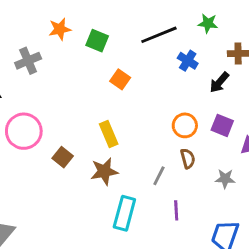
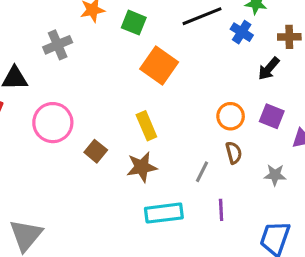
blue cross: (188, 61) -> (242, 32), moved
orange square: (120, 79) -> (159, 65), size x1.6
cyan rectangle: (124, 213) -> (164, 213), turned 68

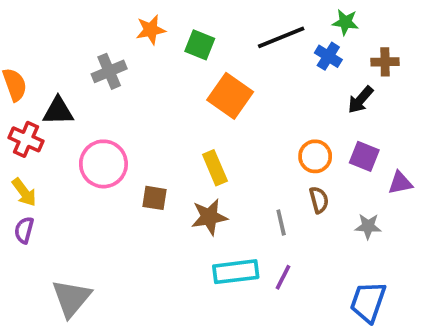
brown square: (96, 151) -> (154, 198), turned -30
gray line: (202, 172) -> (281, 223), turned -40
purple line: (221, 210) -> (283, 277), moved, turned 30

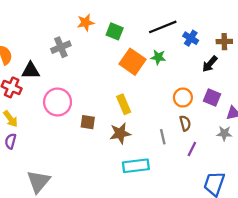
green star: (345, 22) -> (158, 57), moved
gray star: (368, 226) -> (224, 133), moved
purple line: (283, 277) -> (192, 149), moved

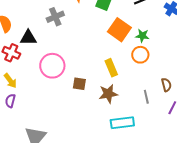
green star: (158, 57) -> (142, 36), moved
orange circle: (183, 98) -> (140, 55), moved

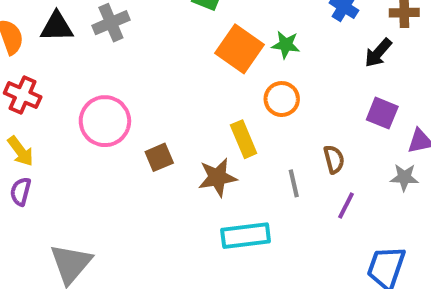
green star: (142, 36) -> (286, 45), moved
black triangle: (28, 38) -> (57, 27), moved
yellow rectangle: (111, 68) -> (244, 139), moved
brown square: (79, 84) -> (159, 157), turned -32

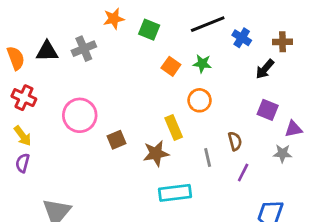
orange square: (240, 49) -> (171, 66), size x0.6

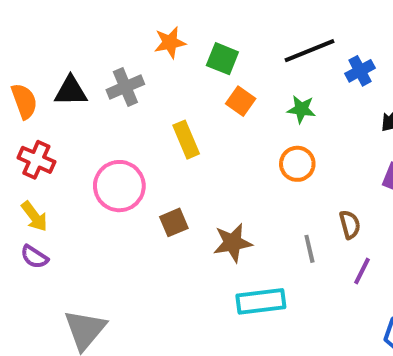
blue cross: (242, 38) -> (360, 71), turned 30
orange square: (171, 66) -> (241, 101), moved
yellow rectangle: (174, 128) -> (186, 140), moved
purple semicircle: (23, 163) -> (34, 257), turned -72

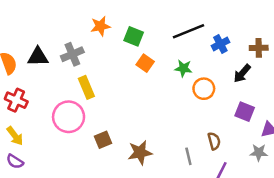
yellow rectangle: (186, 140) -> (86, 87), moved
orange circle: (297, 164) -> (204, 89), moved

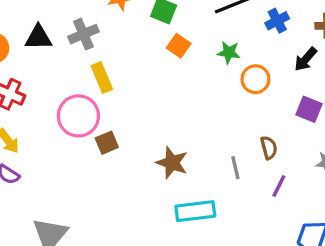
brown square: (103, 140) -> (107, 143), moved
brown star: (140, 153) -> (172, 163), turned 30

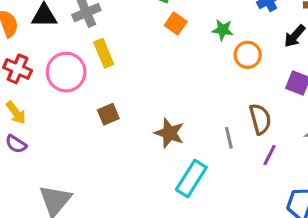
pink circle: (78, 116) -> (66, 72), moved
brown semicircle: (269, 148) -> (260, 119), size x1.4
cyan rectangle: (195, 211) -> (191, 178), turned -51

